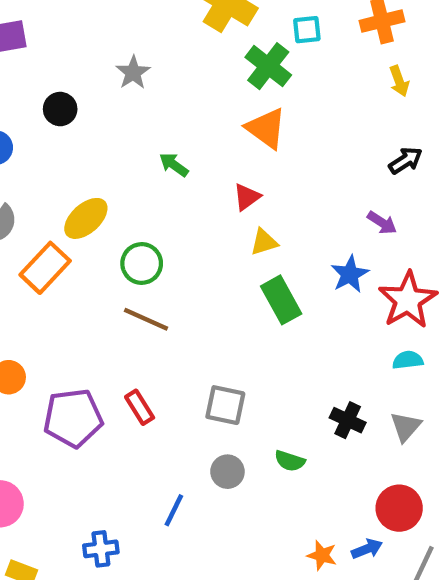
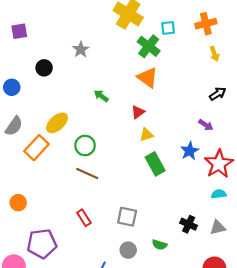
purple pentagon: (73, 418) -> (42, 244), moved
gray triangle: (406, 427) -> (218, 227), turned 35

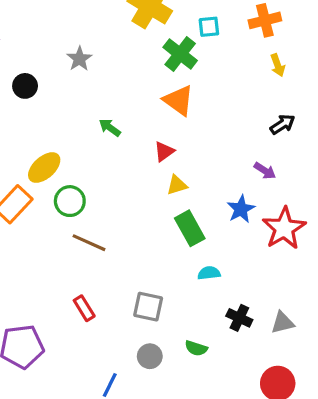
green circle: (85, 146) -> (70, 201), moved
cyan semicircle: (219, 194) -> (209, 273), moved

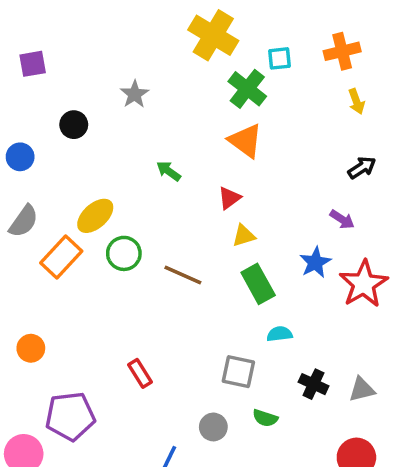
brown line: (89, 243) -> (183, 275), moved
gray square: (148, 307) -> (238, 372), moved

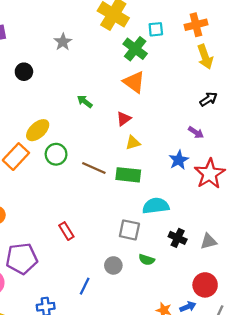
gray star: (135, 94) -> (63, 42), moved
yellow arrow: (356, 101) -> (205, 57), size x1.5
green rectangle: (258, 284) -> (128, 175), moved, turned -55
cyan semicircle: (280, 334) -> (156, 206), size x1.6

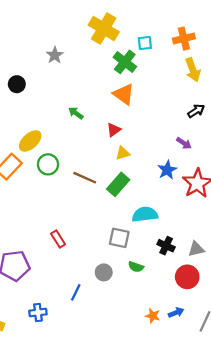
green rectangle: (128, 175) -> (118, 184), turned -55
red circle: (205, 285) -> (187, 277), moved

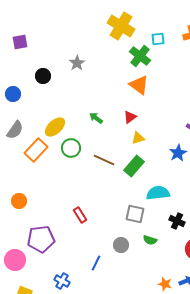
gray star: (55, 55) -> (77, 63), moved
green arrow: (76, 113) -> (96, 118), moved
blue cross: (38, 312) -> (62, 281), turned 35

